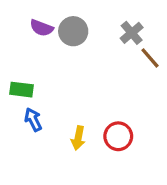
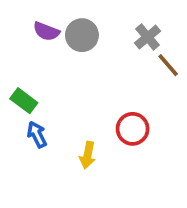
green rectangle: (22, 90) -> (24, 101), turned 30
red circle: (118, 136) -> (133, 129), moved

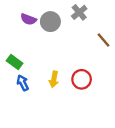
gray cross: (148, 37) -> (79, 12), moved
yellow arrow: (88, 155) -> (54, 79), moved

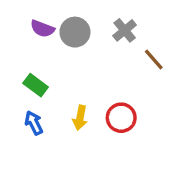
gray cross: (79, 12) -> (125, 30), moved
green rectangle: (15, 62) -> (36, 85), moved

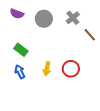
purple semicircle: (42, 29) -> (17, 14), moved

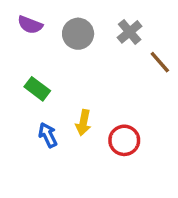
red circle: (71, 69) -> (124, 140), moved
blue arrow: (20, 72) -> (48, 135), moved

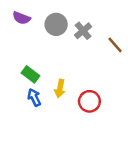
gray cross: (130, 32) -> (83, 31), moved
green rectangle: (37, 89) -> (30, 74), moved

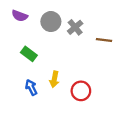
brown line: (115, 45) -> (104, 40), turned -42
green rectangle: (30, 74) -> (29, 54), moved

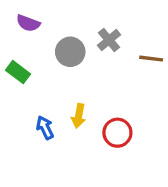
gray circle: (51, 22) -> (70, 52), moved
green rectangle: (29, 54) -> (18, 72), moved

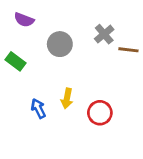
gray cross: (109, 40) -> (104, 34), moved

